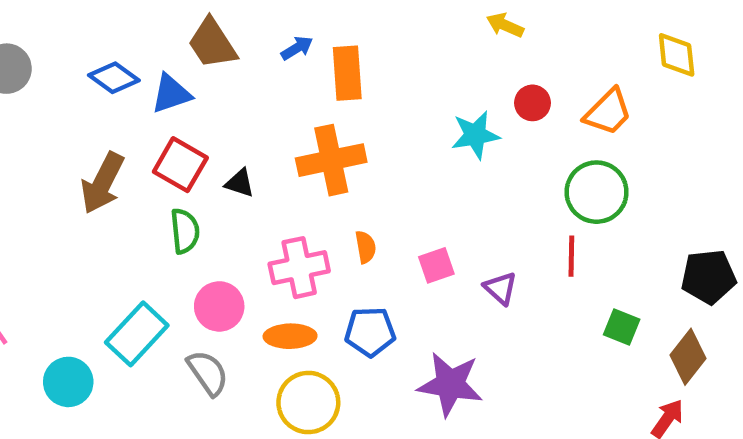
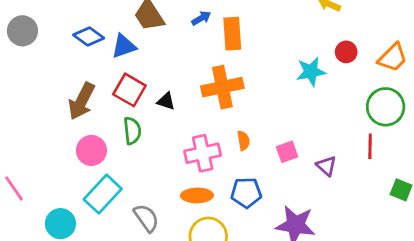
pink circle: (219, 306) -> (91, 150), moved

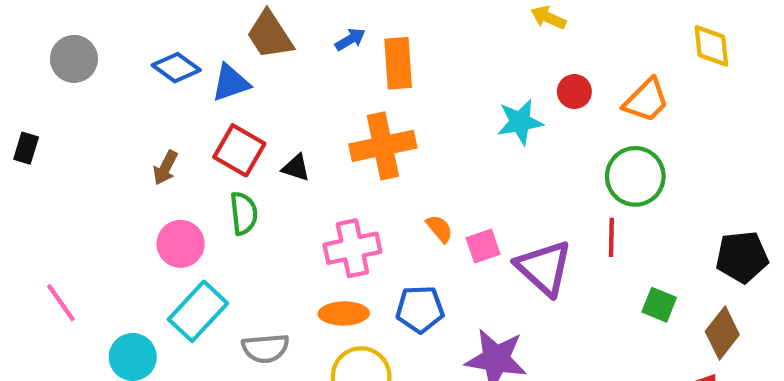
brown arrow: (82, 101) -> (165, 168), size x0.6
orange semicircle: (243, 141) -> (439, 229), moved, turned -30
purple triangle: (326, 166) -> (544, 268), size x1.8
gray semicircle: (146, 218) -> (265, 348), turned 120

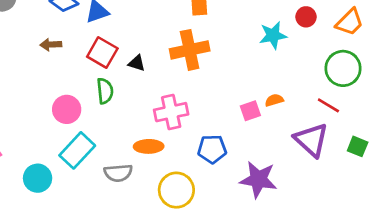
brown arrow: (165, 168) -> (51, 45), moved, turned 60
orange semicircle: (439, 229) -> (274, 100), moved, turned -66
red line: (611, 237) -> (328, 105), turned -60
purple triangle: (544, 268) -> (311, 140), moved
orange ellipse: (344, 313) -> (149, 146), moved

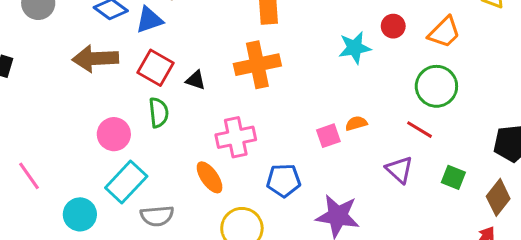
brown arrow: (51, 45) -> (95, 59), size x1.8
purple triangle: (311, 140) -> (399, 170), size x0.7
orange ellipse: (149, 146) -> (210, 177), turned 56
gray semicircle: (118, 173) -> (157, 216), moved

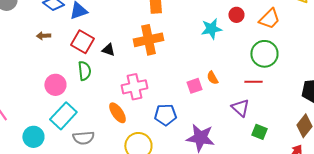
brown arrow: (95, 59) -> (43, 36), size x0.5
orange semicircle: (356, 123) -> (212, 78), turned -104
red line: (419, 130) -> (253, 82), turned -30
green square: (453, 177) -> (259, 132), moved

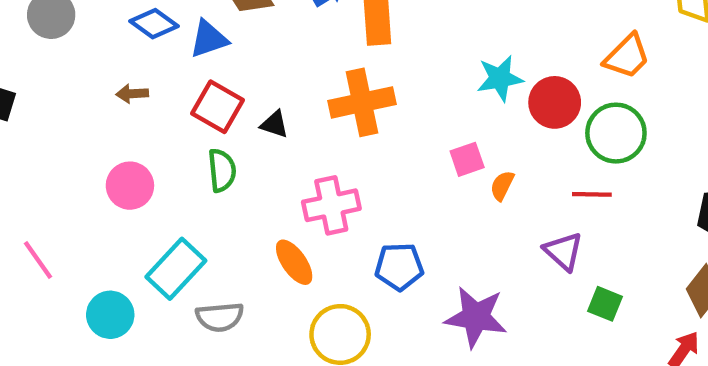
red circle: (236, 15) -> (555, 102), moved, size x1.5
orange semicircle: (212, 78) -> (502, 186), turned 56
pink circle: (55, 85) -> (130, 186), moved
pink square: (194, 86) -> (467, 159), moved

